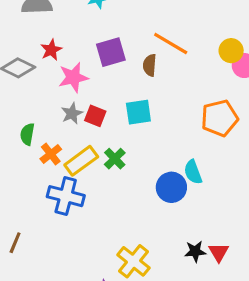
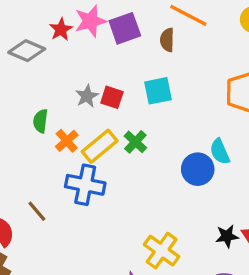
pink star: (73, 77) -> (90, 21), moved
brown line: (15, 243) -> (37, 211), moved, turned -60

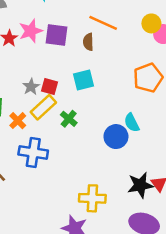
purple square: (125, 28) -> (56, 35), turned 30
yellow rectangle: (100, 146) -> (43, 107), moved
black star: (227, 236) -> (140, 185), size x1.5
yellow cross: (162, 251) -> (92, 198), turned -30

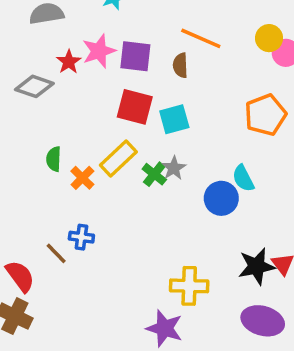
gray star: (31, 87) -> (174, 168), moved
red square: (50, 87) -> (135, 107), moved, size x1.5
blue cross: (33, 153) -> (81, 237), moved, size x0.6

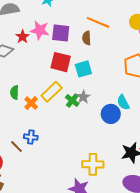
pink star: (99, 51) -> (40, 30), turned 30

